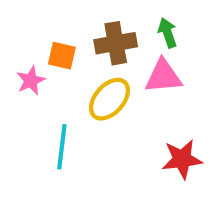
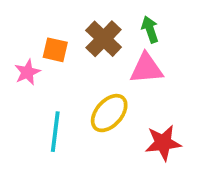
brown cross: (116, 43) -> (104, 39), turned -36
yellow ellipse: (109, 99) -> (109, 113), moved

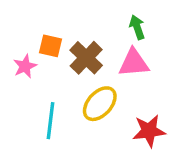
brown cross: (104, 39) -> (86, 58), moved

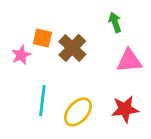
pink triangle: (134, 63) -> (129, 61), moved
yellow ellipse: (100, 104) -> (78, 112), moved

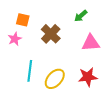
green arrow: (115, 22) -> (81, 16), turned -112
orange square: (42, 38) -> (23, 20), moved

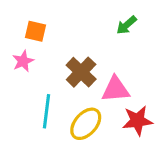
brown cross: (51, 34) -> (81, 72), moved
pink triangle: (91, 43) -> (116, 89), moved

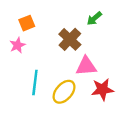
orange square: (36, 31) -> (27, 23), turned -35
brown cross: (81, 72) -> (70, 39), moved

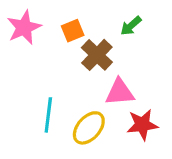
orange square: (27, 23) -> (73, 31), moved
pink star: (17, 45) -> (24, 27), moved, size x1.5

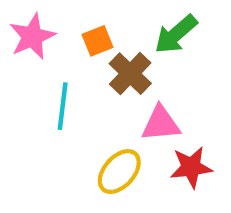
green arrow: (131, 26) -> (176, 34), size x1.5
cyan line: (48, 115) -> (63, 106), moved

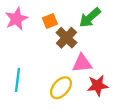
cyan line: (63, 106) -> (18, 80), moved

